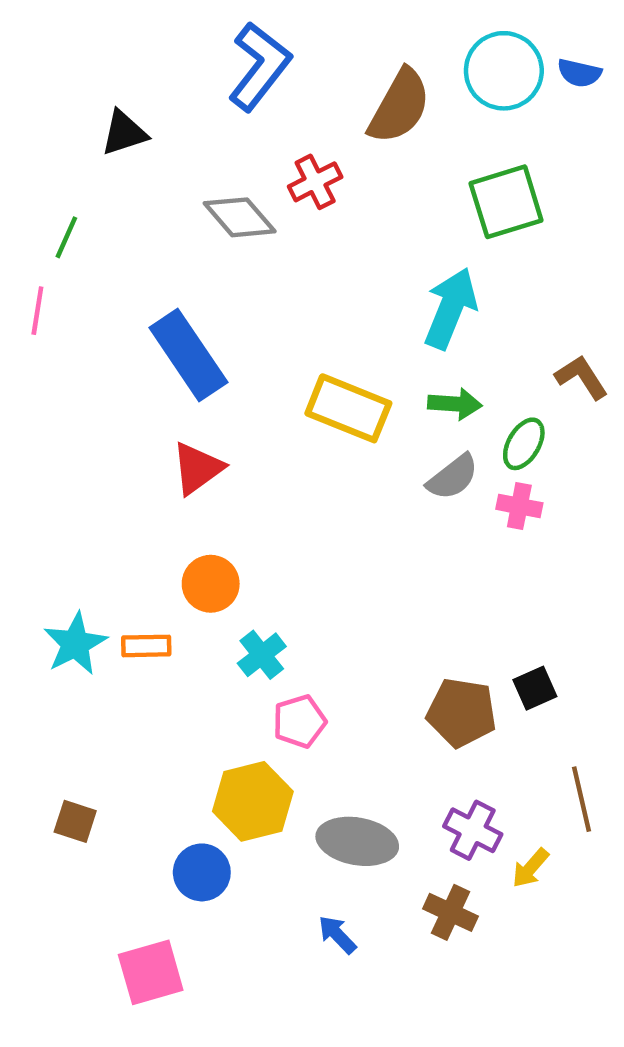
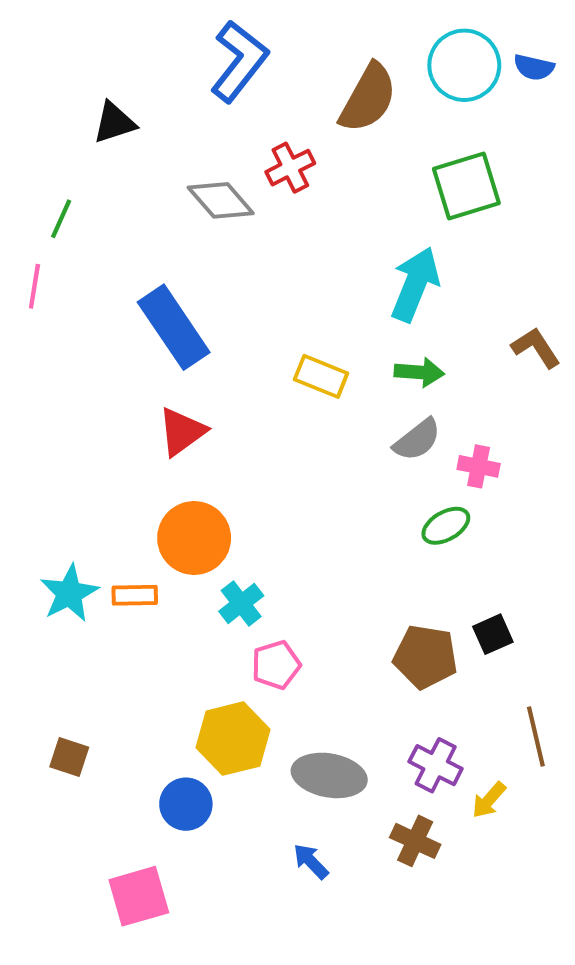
yellow rectangle: (348, 408) -> (321, 376), size x0.7
green ellipse: (524, 444) -> (446, 526), moved, turned 30
orange circle: (211, 584) -> (194, 538), size x1.4

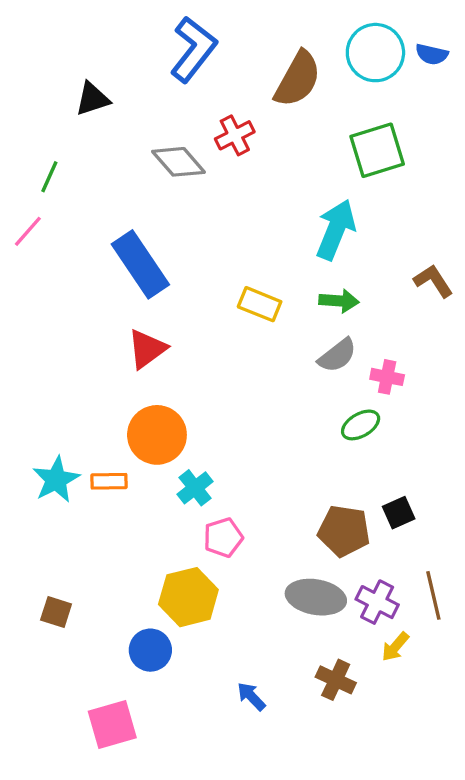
pink line: (34, 286) -> (28, 231), turned 32
purple cross: (436, 765) -> (377, 602), moved
gray ellipse: (329, 775) -> (316, 597), moved

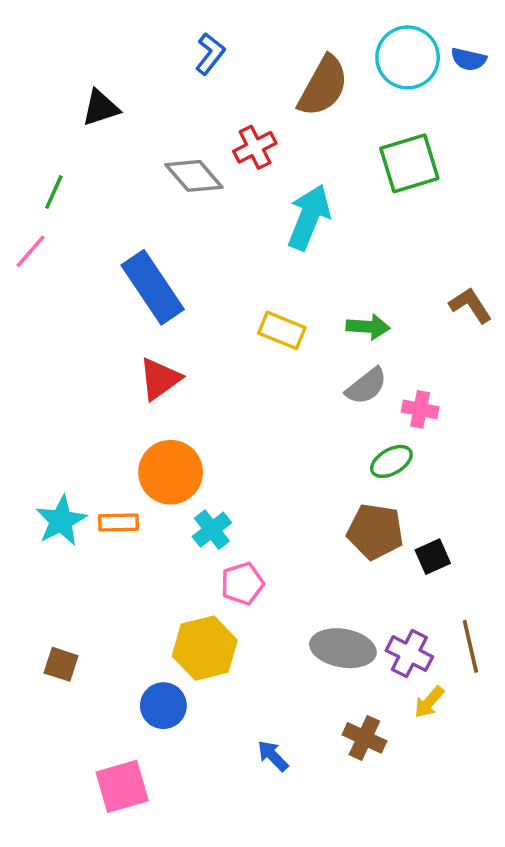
blue L-shape: (193, 49) -> (210, 54), size x0.6
cyan arrow: (336, 230) -> (309, 217), moved
brown pentagon: (344, 531) -> (375, 531), moved

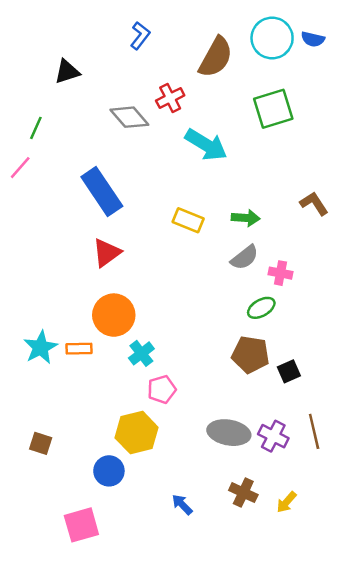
cyan arrow: (309, 217) -> (206, 145), turned 99
yellow arrow: (429, 702) -> (286, 502), moved

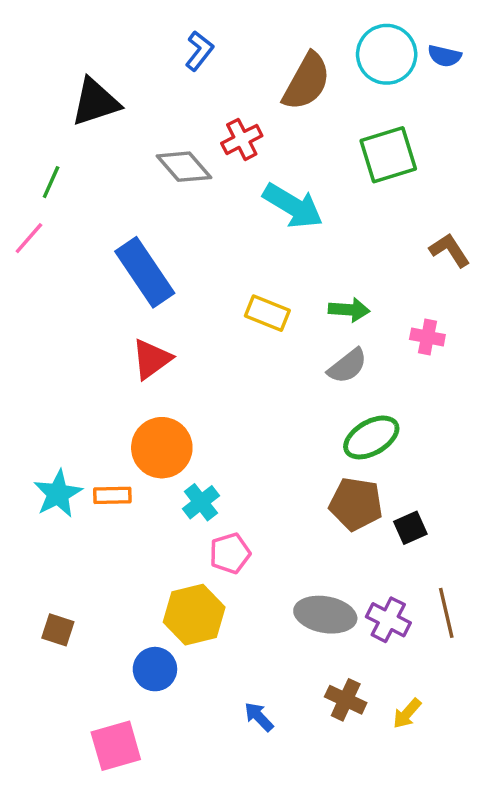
black triangle: (67, 72) -> (95, 102), size x1.4
brown L-shape: (314, 204) -> (450, 250), moved
pink cross: (280, 273) -> (427, 337), moved
green ellipse: (261, 308) -> (371, 437), size x1.4

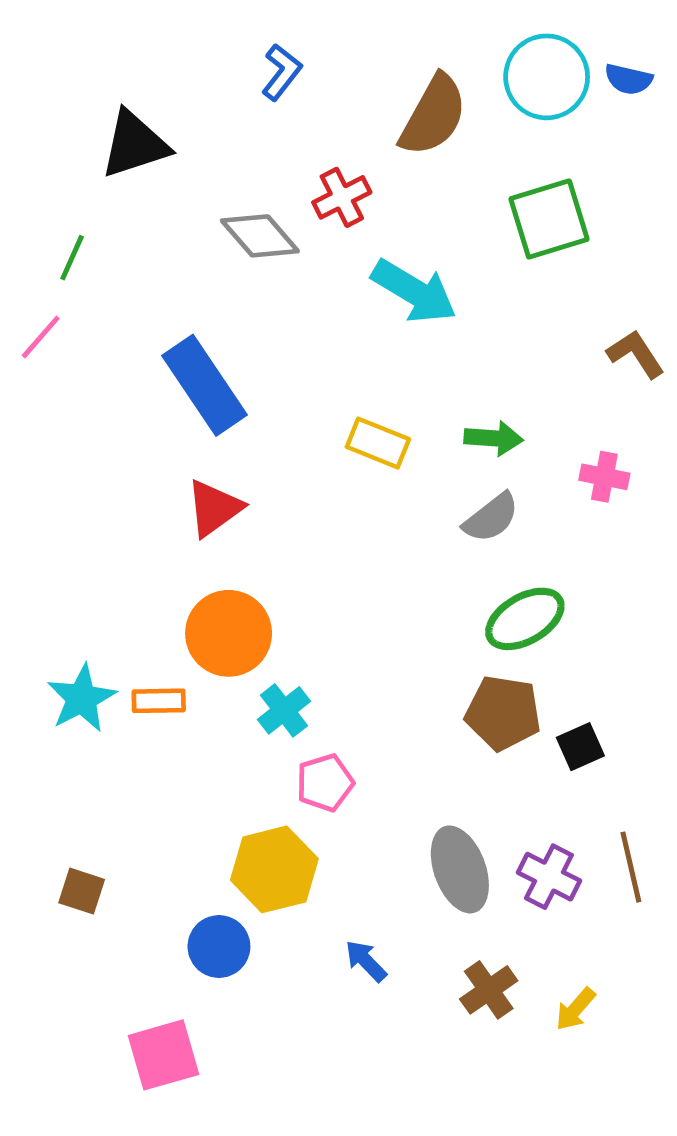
gray ellipse: (325, 615) -> (460, 869), turned 60
brown cross: (346, 700) -> (489, 990), turned 30
blue arrow: (259, 717) -> (366, 961), moved

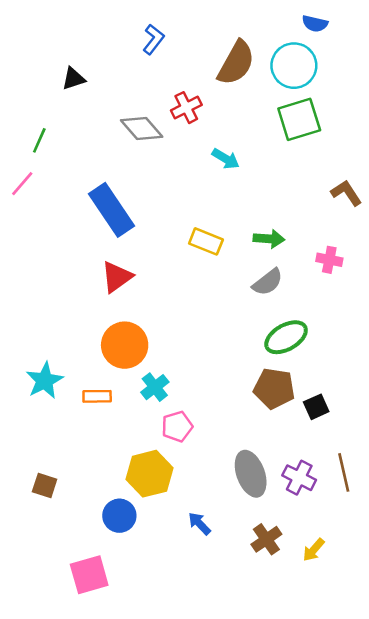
cyan circle: (547, 77) -> (294, 66), moved
blue semicircle: (628, 79) -> (315, 24), moved
black triangle: (135, 144) -> (73, 79), size x0.6
cyan arrow: (414, 291) -> (226, 159), size x0.6
orange rectangle: (159, 701) -> (97, 396), moved

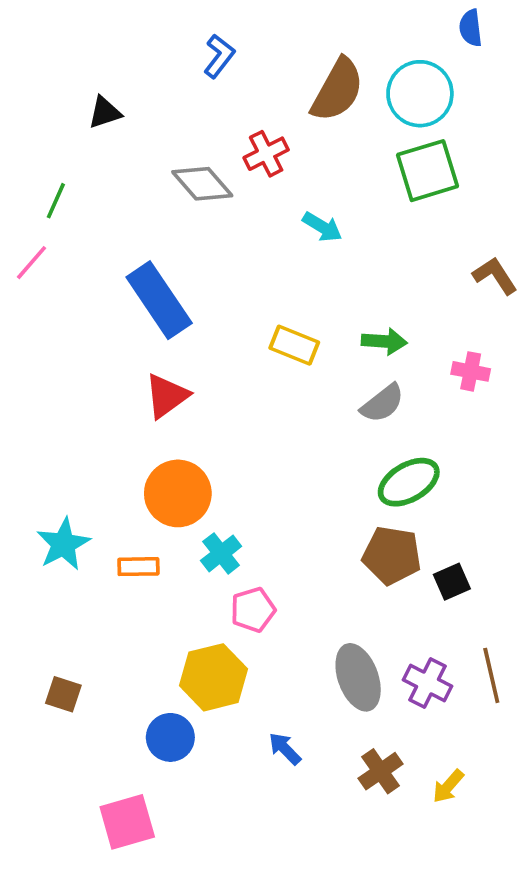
blue semicircle: (315, 24) -> (471, 28), moved, turned 70

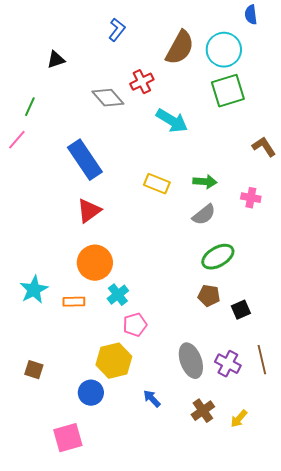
cyan arrow: (322, 227) -> (172, 121), size x1.5
brown pentagon: (392, 555) -> (209, 296), size x0.7

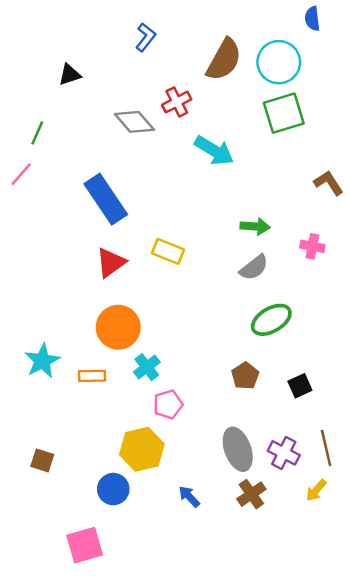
yellow rectangle: (157, 184) -> (168, 251), moved
brown pentagon: (209, 296) -> (245, 376), moved, turned 30
brown cross: (203, 411) -> (251, 494), moved
yellow arrow: (239, 419) -> (316, 490), moved

